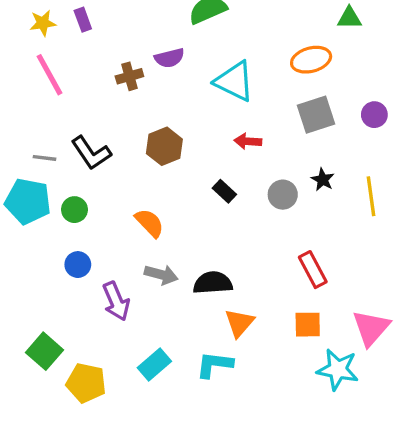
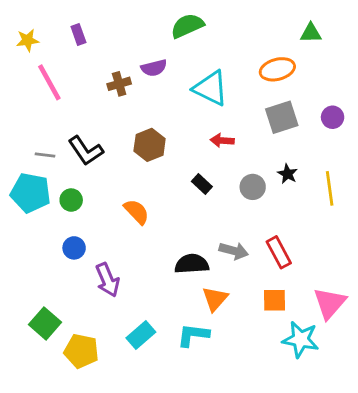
yellow star: (43, 23) -> (28, 40), moved
gray arrow: (161, 275) -> (234, 251), moved

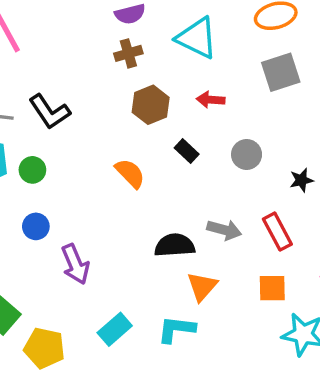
brown cross: (119, 84) -> (128, 53), moved
brown hexagon: (150, 145) -> (151, 105), moved
black star: (288, 174) -> (301, 180), moved, turned 30
orange semicircle: (136, 212) -> (130, 173), moved

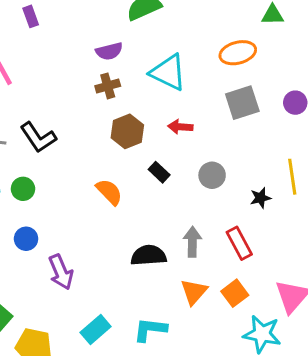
gray arrow: (224, 230) -> (192, 242), turned -104
orange triangle: (202, 286) -> (194, 292), moved
orange square: (272, 288) -> (235, 293), turned -36

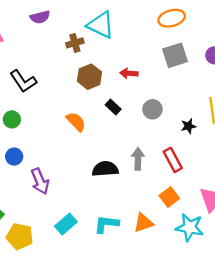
purple semicircle: (109, 51) -> (40, 17), moved
cyan triangle: (168, 72) -> (101, 25), moved
orange triangle: (194, 292) -> (143, 223), moved, turned 30

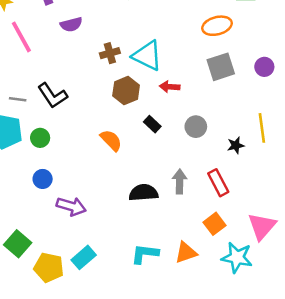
cyan triangle: (101, 25) -> (147, 56), moved
purple arrow: (40, 181) -> (71, 206), turned -50
cyan rectangle: (66, 224) -> (84, 257), moved

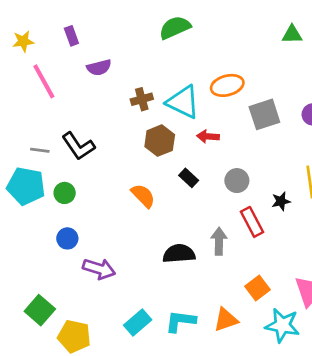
orange ellipse: (217, 26) -> (227, 85), moved
red rectangle: (218, 183) -> (252, 222), moved
cyan rectangle: (84, 257) -> (138, 323), moved

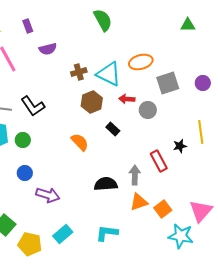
green semicircle: (175, 28) -> (103, 20), turned 85
gray circle: (237, 181) -> (148, 110), moved
orange triangle: (226, 320) -> (139, 202), moved
cyan rectangle: (138, 323) -> (63, 234), moved

